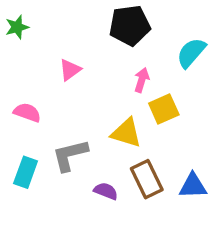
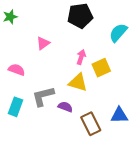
pink arrow: (142, 80) -> (81, 57), moved
brown rectangle: (147, 179) -> (91, 124), moved
purple semicircle: (106, 191) -> (65, 107), moved

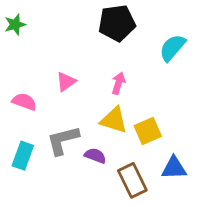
pink triangle: (43, 43) -> (66, 82), moved
yellow square: (101, 68) -> (148, 131), moved

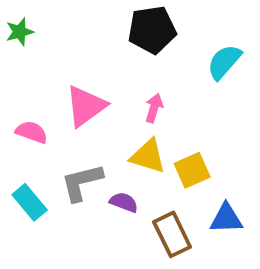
pink triangle: (66, 82) -> (86, 106), size x1.6
cyan rectangle: (23, 156) -> (30, 202), turned -60

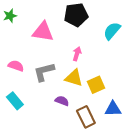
pink triangle: (86, 106) -> (43, 32), moved, turned 45
gray L-shape: (82, 182) -> (44, 72), moved

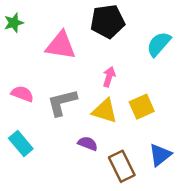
yellow square: (96, 85) -> (142, 107), moved
blue triangle: (113, 109) -> (160, 155), turned -36

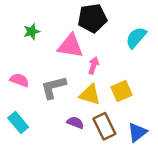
green star: (14, 23) -> (32, 31), moved
pink triangle: (61, 45) -> (70, 46), moved
brown rectangle: (122, 166) -> (104, 126), moved

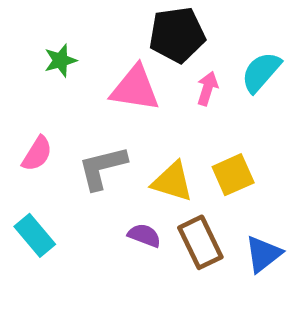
pink arrow: (94, 65) -> (207, 88), moved
pink semicircle: (19, 80) -> (37, 154), turned 102

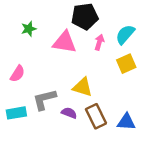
gray L-shape: (102, 168) -> (44, 99), moved
yellow square: (233, 175) -> (126, 64), moved
cyan rectangle: (35, 235) -> (16, 113), turned -60
blue triangle: (263, 254) -> (126, 122), turned 42

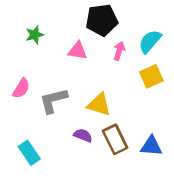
pink triangle: (65, 42) -> (78, 51), size x0.7
gray L-shape: (44, 99) -> (53, 100), moved
cyan rectangle: (16, 113) -> (29, 153), moved, turned 66

